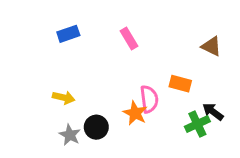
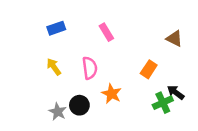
orange rectangle: (180, 84) -> (149, 69), turned -72
yellow arrow: (64, 98) -> (54, 67), moved, turned -138
pink semicircle: (149, 99) -> (90, 68), moved

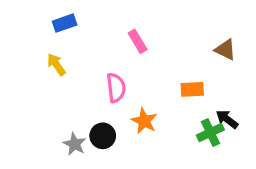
blue rectangle: (56, 28) -> (65, 23), moved
yellow arrow: (54, 67) -> (56, 65), moved
orange rectangle: (149, 69) -> (192, 89), turned 54

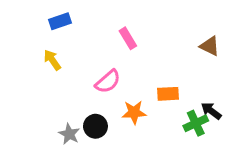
pink semicircle: (116, 88) -> (108, 82), turned 56
orange rectangle: (192, 89) -> (168, 94), moved
orange star: (144, 121) -> (134, 112), turned -30

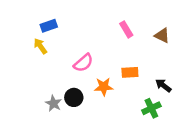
blue rectangle: (60, 21) -> (49, 26), moved
pink rectangle: (128, 38) -> (126, 29), moved
green cross: (196, 123) -> (151, 108), moved

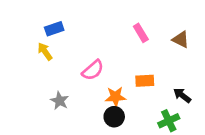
black circle: (74, 97) -> (114, 117), moved
gray star: (53, 103) -> (60, 101), moved

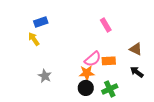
brown triangle: (181, 39) -> (136, 49), moved
pink semicircle: (93, 70) -> (93, 59), moved
green cross: (169, 121) -> (110, 89), moved

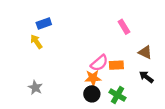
pink rectangle: (106, 25) -> (124, 27), moved
gray star: (45, 76) -> (35, 88), moved
green cross: (110, 89) -> (117, 95), turned -35

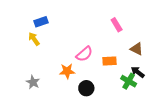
pink semicircle: (99, 63) -> (84, 54), moved
orange star: (93, 78) -> (67, 71), moved
green cross: (117, 95) -> (129, 81), moved

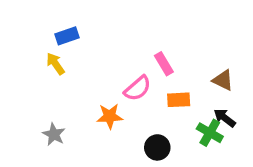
pink rectangle: (117, 25) -> (164, 64), moved
black circle: (86, 88) -> (157, 147), moved

